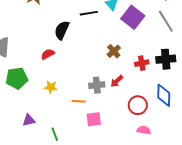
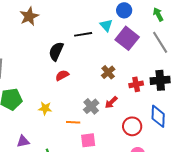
red semicircle: (48, 54) -> (62, 75), moved
gray cross: (97, 85) -> (91, 106), turned -35

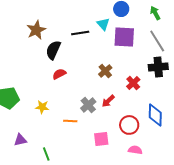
brown star: (29, 16) -> (36, 30), moved
purple square: (127, 38) -> (124, 37), turned -35
black cross: (160, 80) -> (158, 67), moved
red cross: (136, 84) -> (133, 83), turned -32
pink square: (88, 140) -> (101, 139), moved

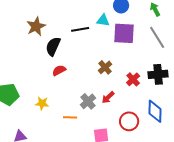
cyan triangle: (103, 24) -> (103, 20), turned -40
black cross: (158, 67) -> (158, 74), moved

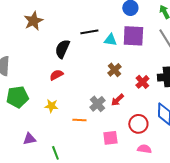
cyan triangle: (103, 20) -> (110, 40), moved
brown star: (36, 26) -> (33, 21), moved
red semicircle: (59, 70) -> (56, 75), moved

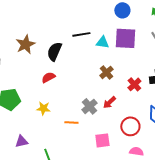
brown star: (33, 21) -> (25, 44), moved

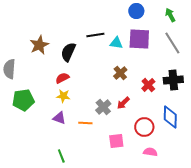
yellow star: (43, 108) -> (63, 96), moved
purple triangle: (21, 141) -> (59, 118), moved, turned 32

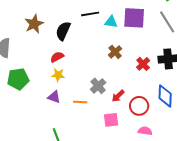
red arrow: (123, 103) -> (118, 96), moved

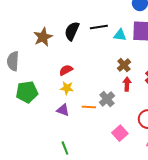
black semicircle: (63, 31) -> (72, 31), moved
red arrow: (118, 96) -> (127, 84), moved, turned 136
orange line: (80, 102) -> (89, 107), moved
pink square: (111, 120) -> (120, 133), turned -35

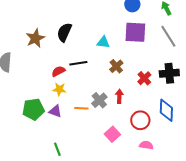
black line: (99, 27) -> (78, 63), moved
cyan triangle: (120, 35) -> (103, 42), moved
red arrow: (127, 84) -> (119, 96), moved
green pentagon: (27, 92) -> (33, 109), moved

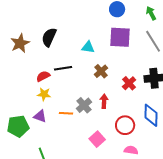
green pentagon: (33, 109) -> (18, 126), moved

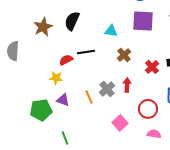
yellow star: (44, 94) -> (56, 78), moved
orange line: (66, 113) -> (89, 97), turned 64

